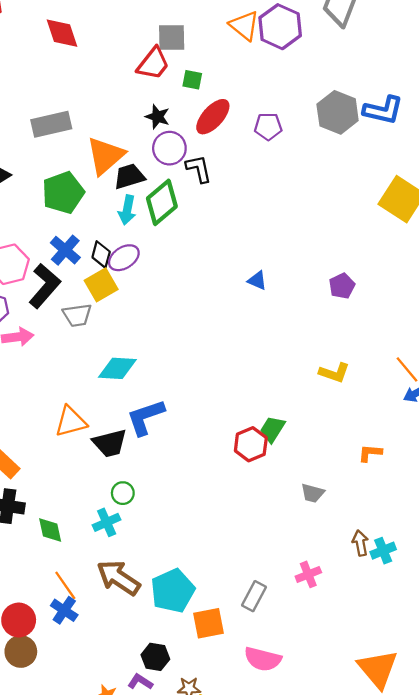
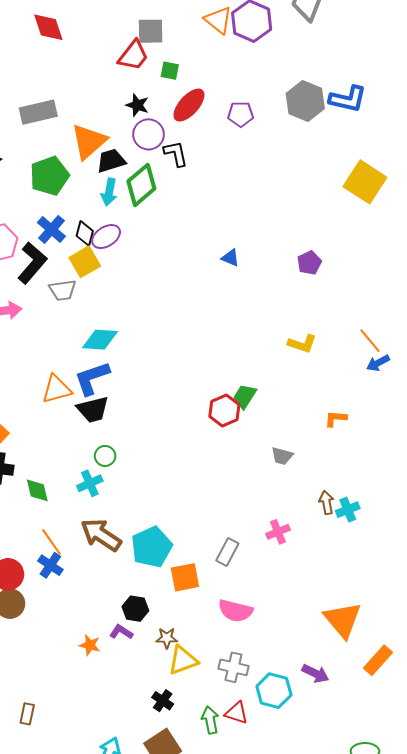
blue L-shape: (146, 417) -> (92, 378), moved

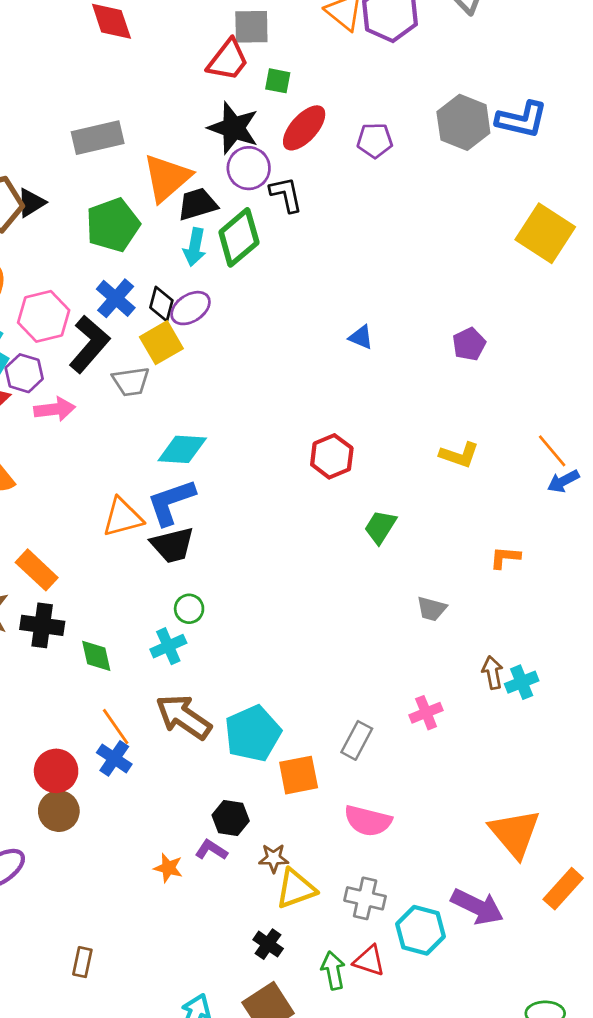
black star: (137, 105) -> (233, 128), size x1.6
red hexagon: (224, 410) -> (332, 456), moved
purple arrow: (315, 673) -> (477, 907), size x1.4

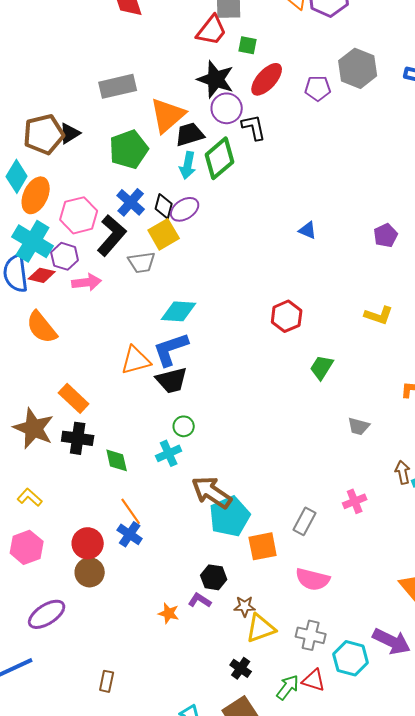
gray hexagon: (463, 122) -> (358, 68), moved
brown arrow: (184, 717) -> (212, 492), moved
green arrow: (333, 970) -> (288, 687), turned 48

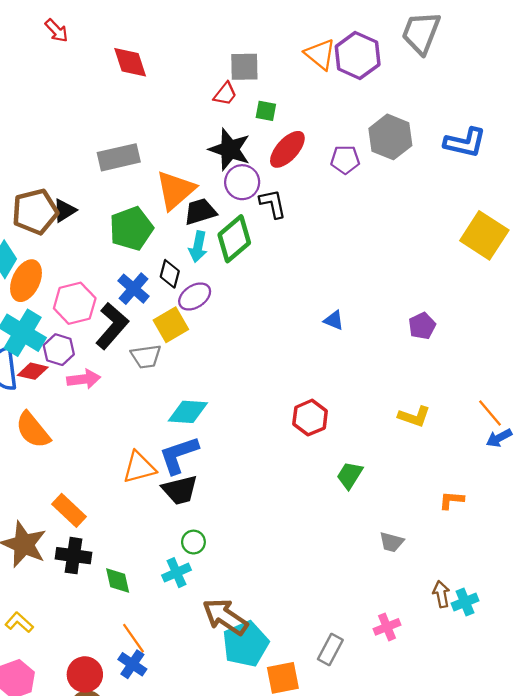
red trapezoid: (212, 30) -> (225, 94), size x0.7
black diamond: (164, 206) -> (170, 274), moved

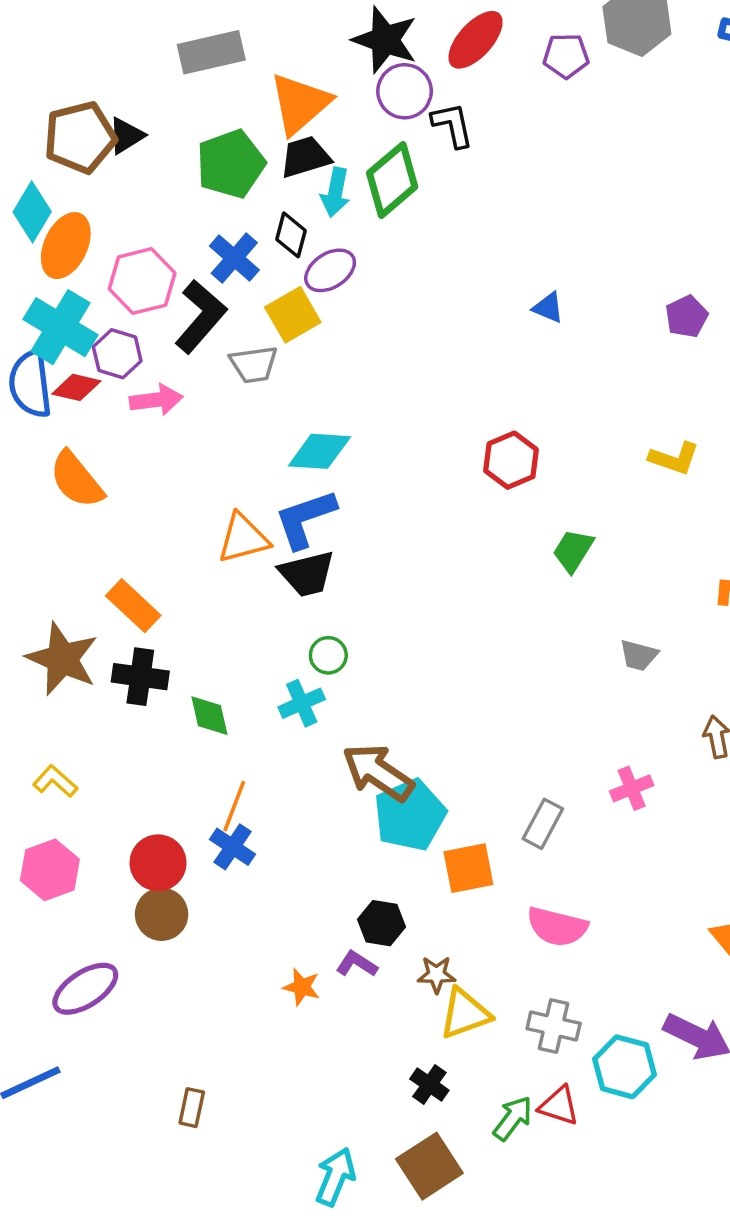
black trapezoid: (200, 212) -> (305, 157), moved
orange line: (134, 638) -> (234, 806), turned 56

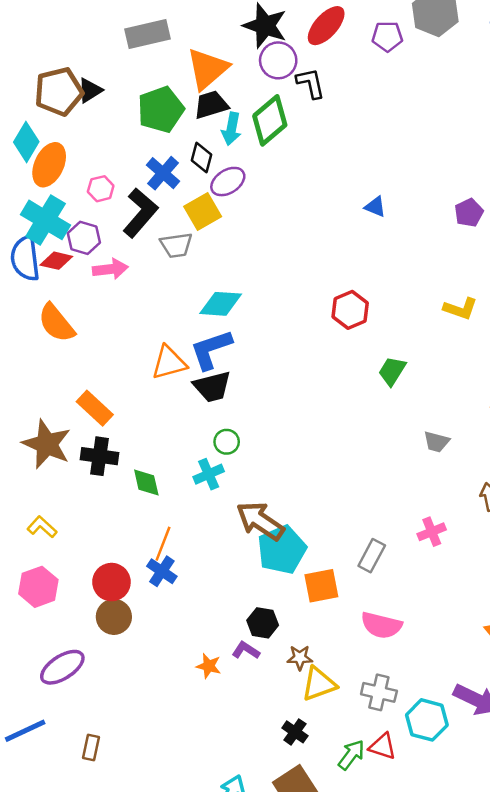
pink hexagon: (142, 281) -> (101, 189), size x0.6
brown rectangle: (192, 1108) -> (91, 748), moved

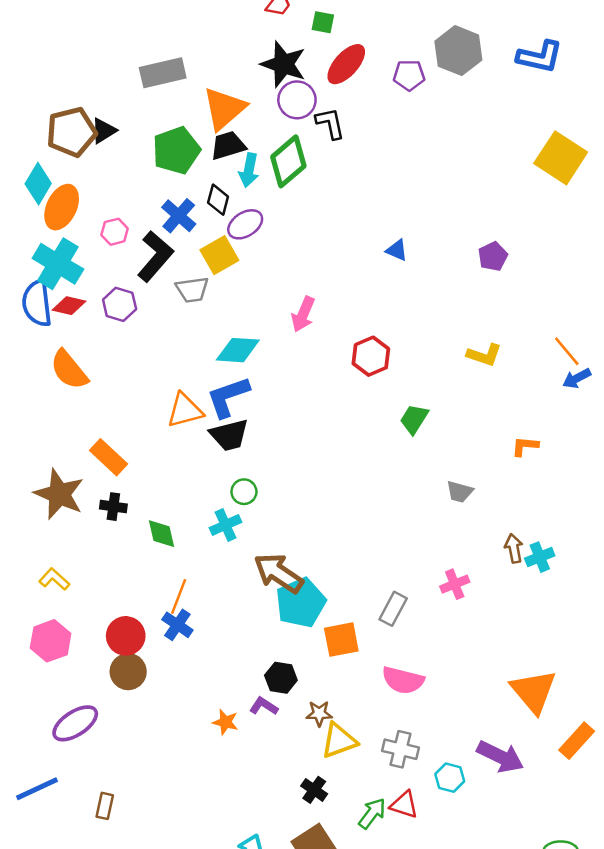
purple hexagon: (84, 238) -> (120, 304), moved
pink arrow: (110, 269) -> (303, 314), moved, turned 120
black cross: (100, 456) -> (113, 507), size x0.7
cyan hexagon: (427, 720) -> (450, 778), size x0.7

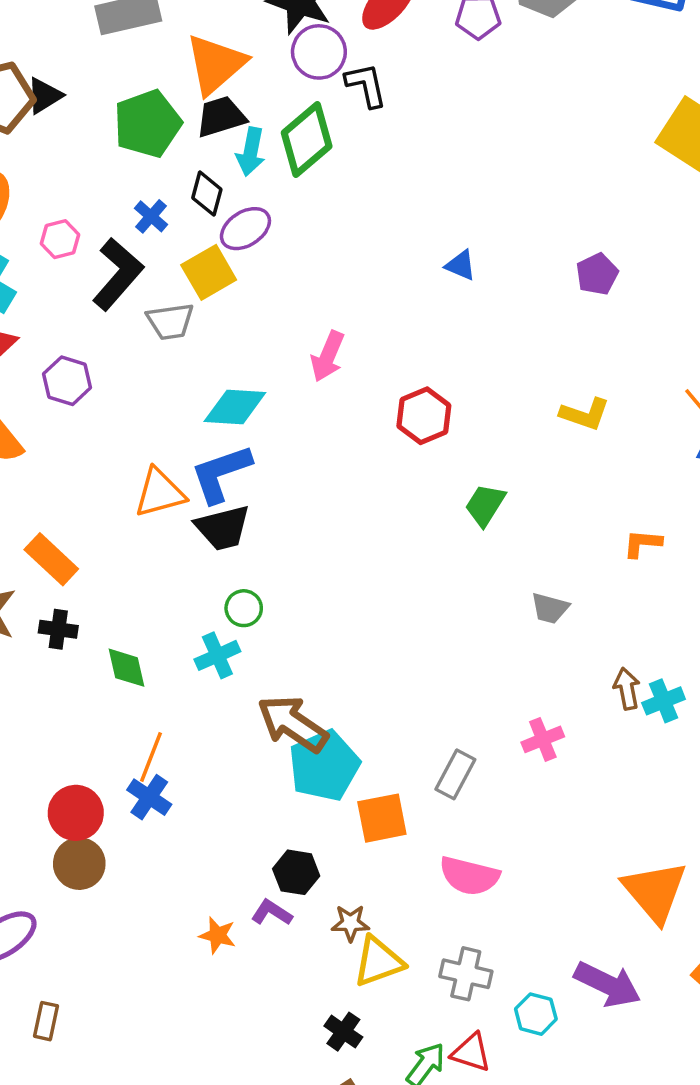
blue cross: (179, 216) -> (151, 216), size x0.7
purple hexagon: (120, 304) -> (67, 381), moved
brown rectangle: (105, 806) -> (46, 1021), moved

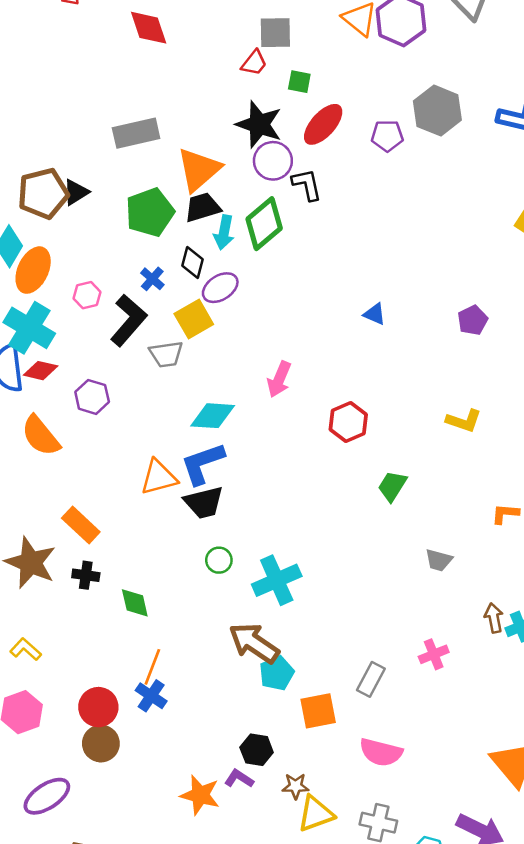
cyan cross: (217, 655) -> (277, 580), moved, size x1.5
cyan pentagon: (324, 766) -> (277, 673), size x0.7
orange star: (217, 935) -> (200, 795), size x1.5

